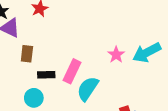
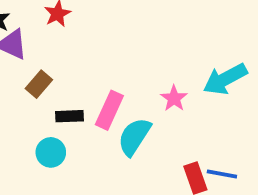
brown rectangle: (27, 54) -> (39, 84), turned 35
pink star: (116, 55) -> (174, 98), moved

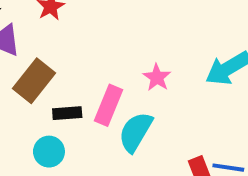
brown rectangle: (39, 84) -> (34, 81), size x1.5
pink star: (174, 98) -> (157, 77), moved

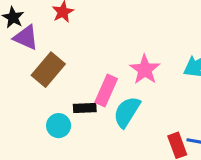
pink star: (157, 77) -> (145, 70), size x1.4
black rectangle: (67, 113) -> (85, 108), moved

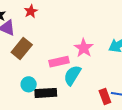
pink rectangle: (106, 91) -> (59, 62), turned 54
black rectangle: (85, 108) -> (46, 93), moved, size x1.5

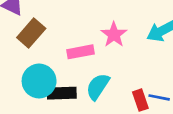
cyan semicircle: (72, 75) -> (98, 87), moved
cyan circle: (29, 84) -> (39, 81), size x1.6

